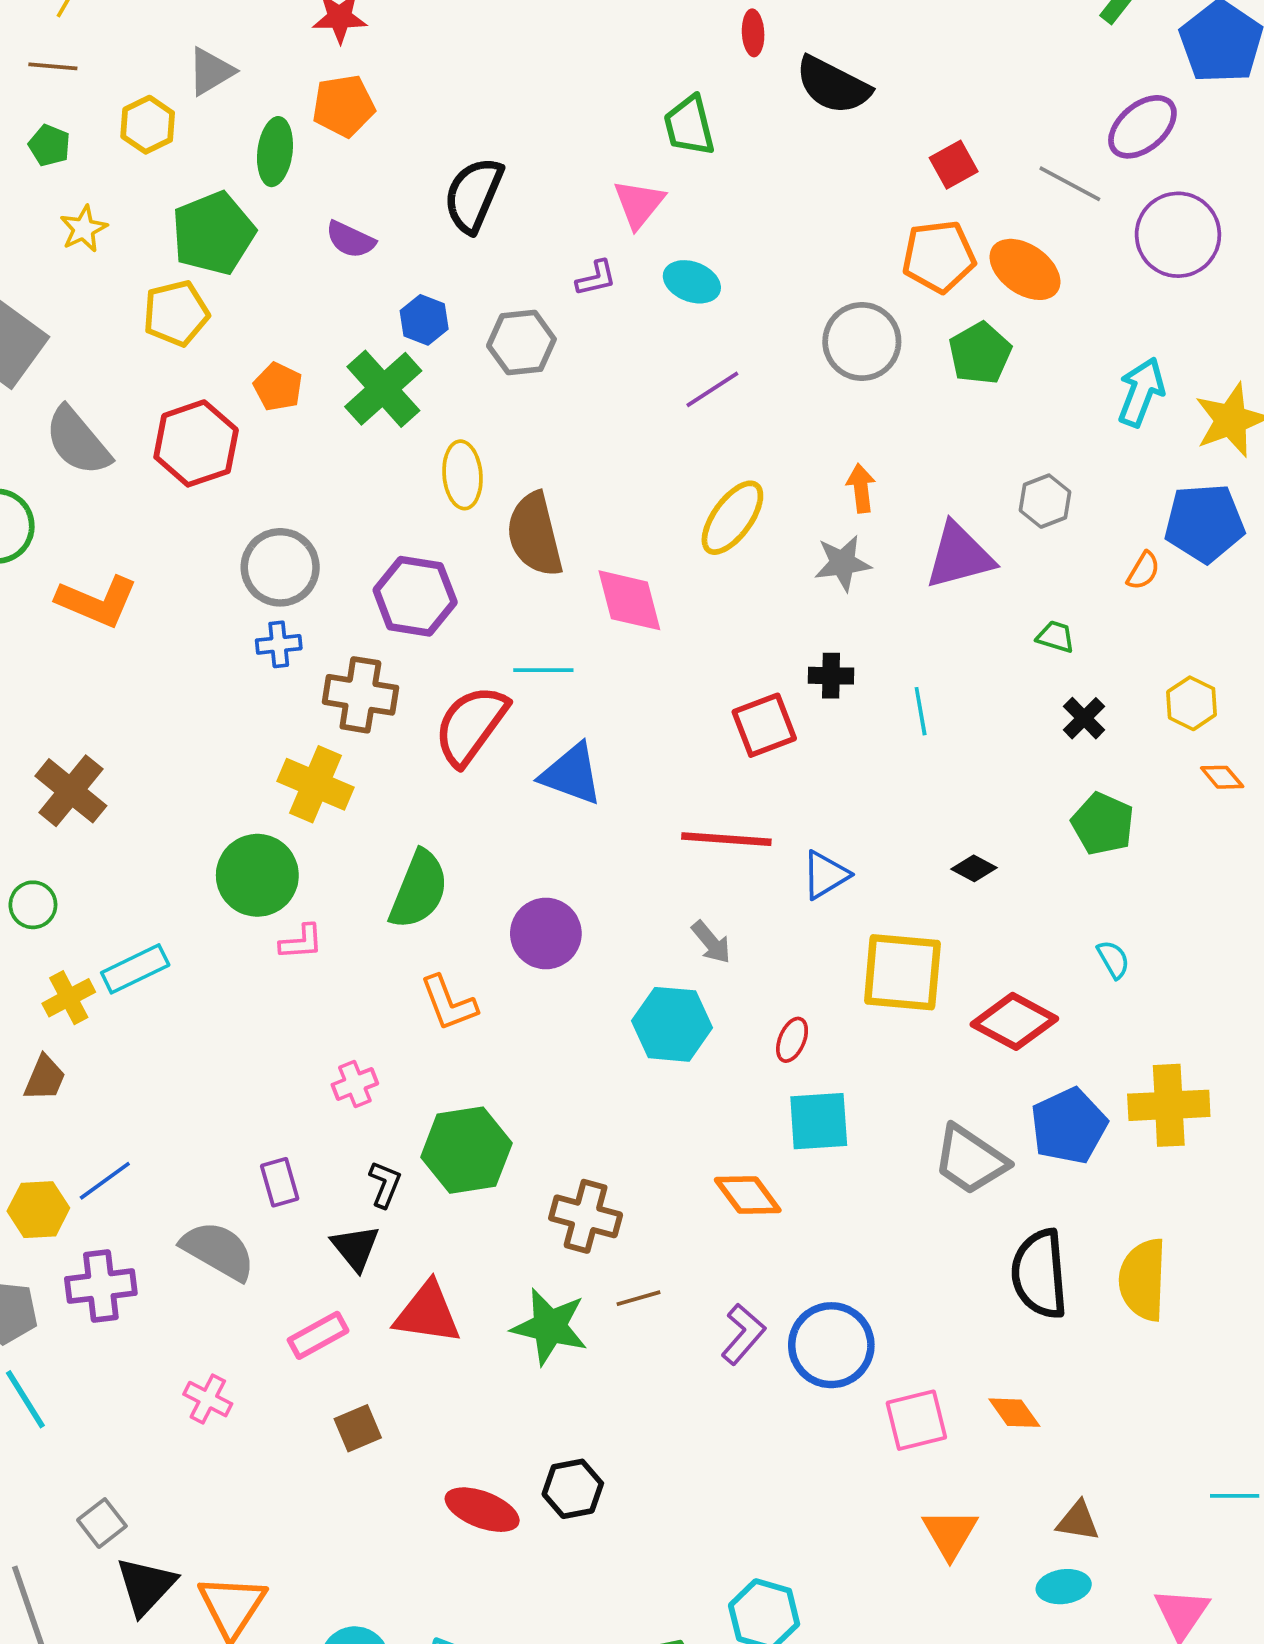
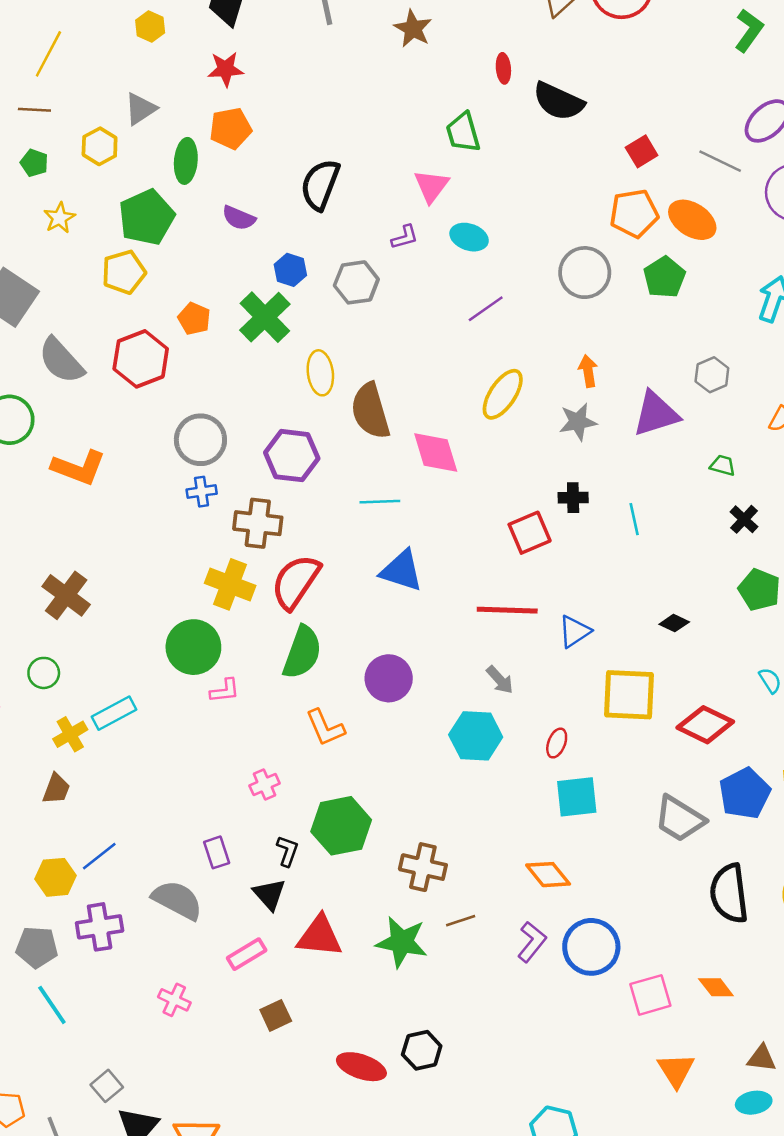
red semicircle: (471, 725) -> (296, 582), moved
orange diamond: (748, 1195) -> (548, 875), moved

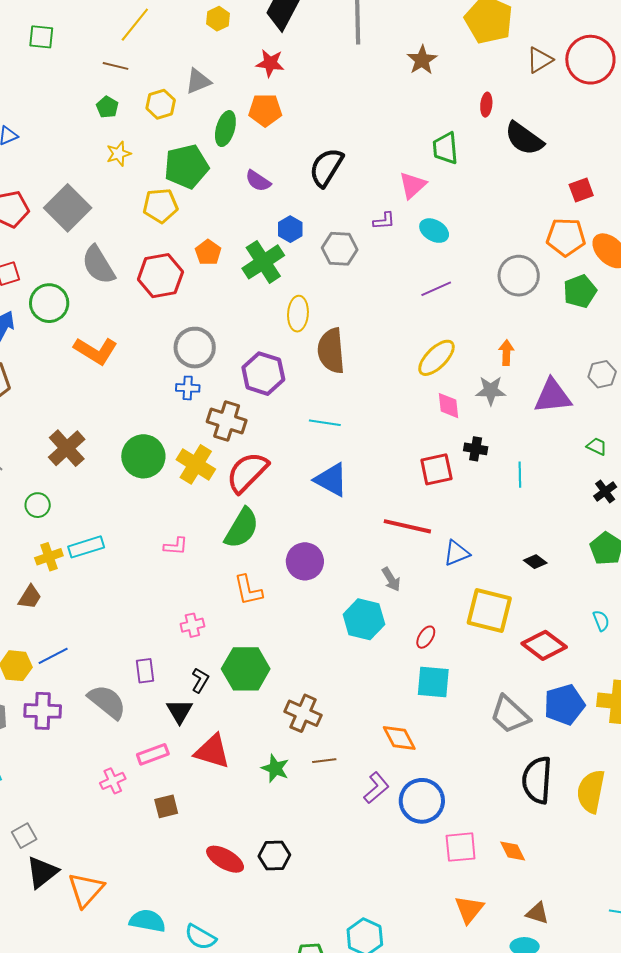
pink diamond: (436, 453) -> (449, 406), moved, size x0.7
green circle: (193, 647) -> (143, 456), moved
green star: (402, 942) -> (275, 768), size x0.7
pink cross: (174, 1000) -> (113, 781), moved, turned 30

